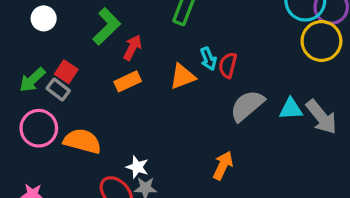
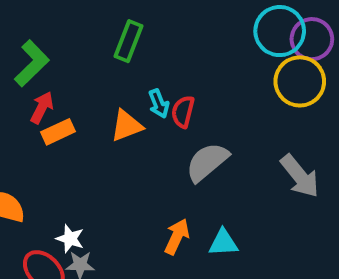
red arrow: (132, 47) -> (42, 108), moved
cyan triangle: (291, 109) -> (223, 243), moved

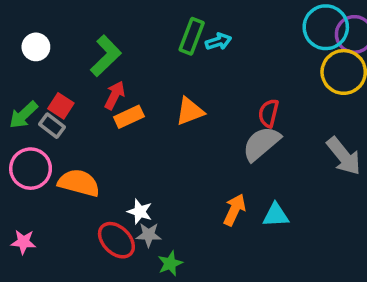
cyan arrow: (159, 104) -> (218, 42), moved, turned -85
red semicircle: (183, 112) -> (269, 113), moved

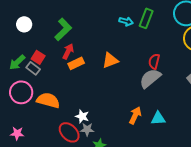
green rectangle: (192, 36) -> (146, 18), moved
cyan arrow: (218, 42) -> (126, 21), turned 32

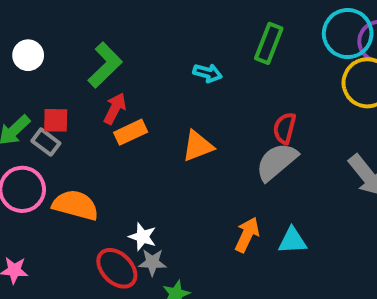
cyan arrow: (126, 21) -> (208, 73), moved
red square: (38, 57) -> (56, 120), turned -32
orange triangle: (110, 60) -> (198, 146), moved

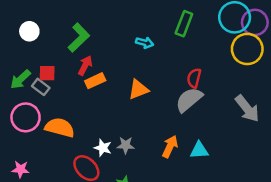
gray star: (152, 262) -> (126, 145), moved

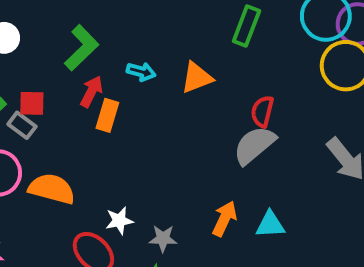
cyan arrow: (145, 43) -> (141, 72), moved
orange rectangle: (95, 81) -> (107, 115), turned -48
orange triangle: (138, 90) -> (197, 78), moved
gray star: (126, 145) -> (163, 238), moved
white star: (103, 148) -> (119, 221), turned -30

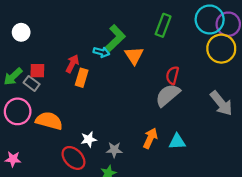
green L-shape: (82, 48) -> (115, 38), moved
orange triangle: (197, 78) -> (134, 56), turned -42

